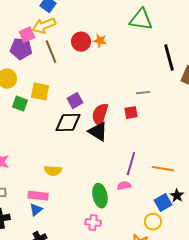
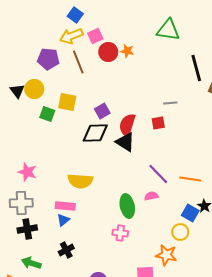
pink square: (27, 35) -> (95, 36), moved
purple line: (131, 164) -> (158, 174), turned -60
yellow semicircle: (53, 171) -> (80, 181), size x1.4
blue square: (163, 203) -> (190, 213), turned -30

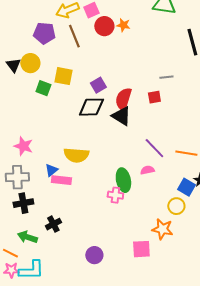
blue triangle: (63, 220) -> (51, 170), moved
pink cross: (120, 233) -> (115, 195), moved
black cross: (66, 250) -> (53, 224), moved

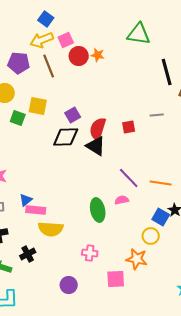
gray line: (166, 77) -> (157, 115), moved
yellow semicircle: (76, 155) -> (51, 229), moved
pink cross: (115, 195) -> (90, 253), moved

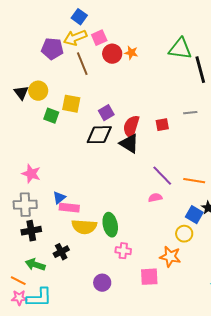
green triangle: (139, 34) -> (180, 49), moved
purple pentagon: (19, 63) -> (52, 49), moved
green ellipse: (98, 210) -> (110, 225), moved

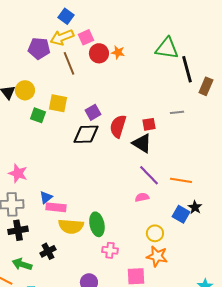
black triangle: (129, 144) -> (142, 143), moved
yellow circle: (184, 234) -> (155, 233), moved

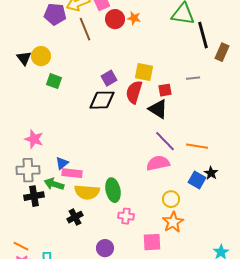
yellow square: (58, 103) -> (144, 72), moved
pink semicircle: (142, 197) -> (158, 163), size x1.6
black cross: (48, 251) -> (75, 217), moved
orange star: (157, 256) -> (173, 222), turned 30
green arrow: (22, 264) -> (54, 184), moved

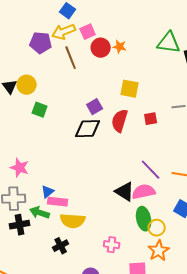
yellow square: (144, 72) -> (130, 89), moved
black triangle: (158, 109) -> (125, 192), moved
green ellipse: (113, 190) -> (144, 219), moved

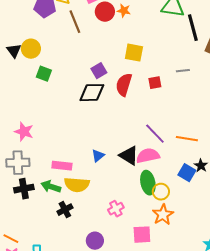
blue triangle: (48, 192) -> (98, 156), moved
green arrow: (40, 213) -> (51, 187), moved
pink cross: (112, 245) -> (116, 209), turned -35

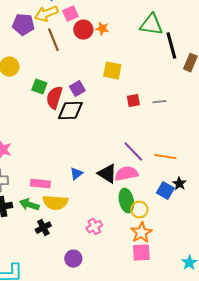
gray line: (183, 71) -> (159, 102), moved
green square: (44, 74) -> (39, 87), moved
red semicircle: (124, 85) -> (54, 98), moved
pink square: (142, 235) -> (141, 253), moved

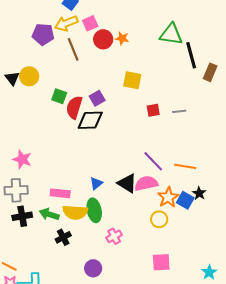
green ellipse: (126, 201) -> (94, 210), moved
orange star: (141, 233) -> (168, 197), moved

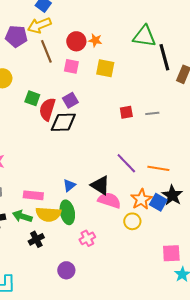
pink square: (90, 23) -> (71, 66), moved, turned 35
yellow square: (132, 80) -> (105, 68), moved
pink semicircle: (146, 183) -> (109, 200), moved, turned 30
black star: (199, 193) -> (172, 195), size x1.5
pink square: (161, 262) -> (171, 253), moved

